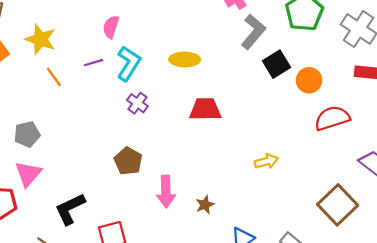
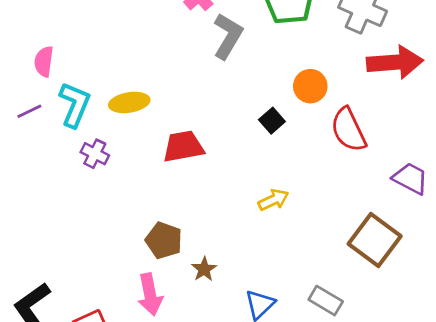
yellow ellipse: (185, 59) -> (129, 102), moved
black square: (277, 64) -> (272, 121), moved, size x0.7
red semicircle: (332, 118) -> (348, 130), turned -88
brown pentagon: (128, 161) -> (164, 240), moved
pink arrow: (166, 192) -> (150, 294), moved

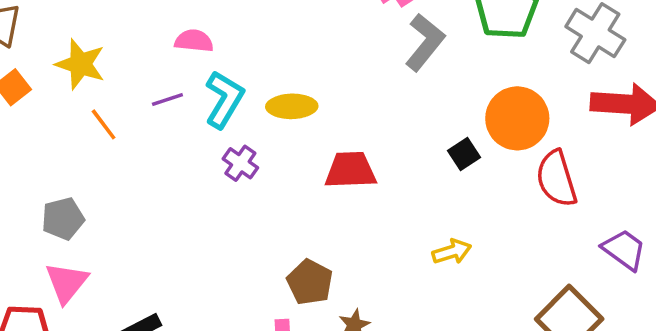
pink semicircle: (44, 61) -> (194, 41), turned 80
orange circle: (310, 86) -> (517, 118), size x1.5

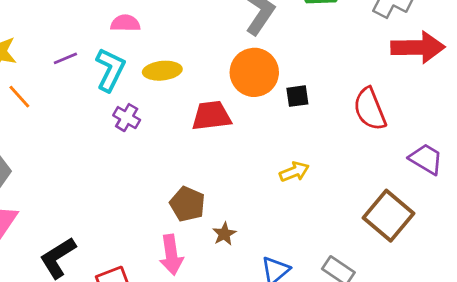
pink semicircle: (194, 41) -> (125, 23), moved
purple line: (167, 99) -> (65, 58), moved
orange circle: (517, 118) -> (254, 72), moved
black square: (464, 154) -> (297, 96), turned 30

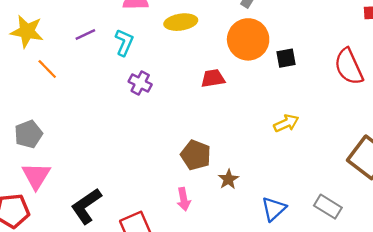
cyan L-shape: (110, 70) -> (124, 42), size x0.7
yellow ellipse: (162, 71) -> (181, 22), moved
red trapezoid: (211, 116) -> (213, 78), size x0.7
pink arrow: (171, 255) -> (184, 199), size x0.7

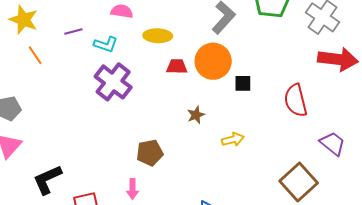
cyan L-shape: (124, 42) -> (106, 44), turned 75
red trapezoid: (213, 78) -> (177, 67), moved
purple cross: (140, 83) -> (113, 82), size x1.8
brown pentagon: (196, 155) -> (150, 153), turned 30
brown star: (228, 179) -> (196, 115), moved

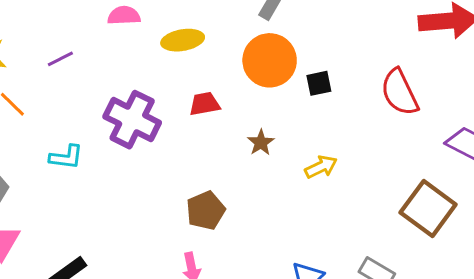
cyan L-shape: (106, 44) -> (66, 157), moved
red trapezoid: (177, 67) -> (205, 104), moved

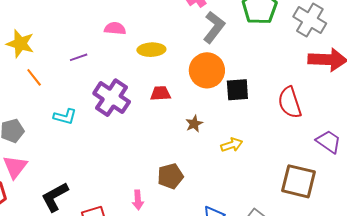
purple line: (60, 59) -> (79, 57), moved
black square: (319, 83) -> (237, 90), size x1.4
brown square: (428, 209) -> (298, 181), turned -30
brown pentagon: (206, 211) -> (170, 176), moved

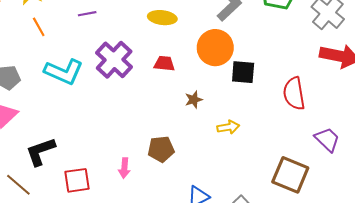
cyan L-shape: (65, 117) -> (64, 72), size x1.6

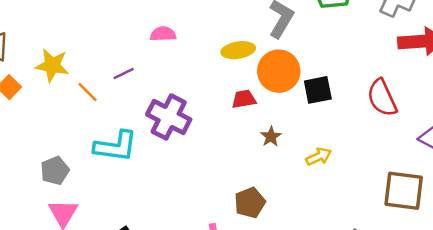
yellow ellipse: (162, 18) -> (238, 50), moved
orange line: (39, 27) -> (87, 92), moved
red trapezoid: (164, 64) -> (244, 99), moved

